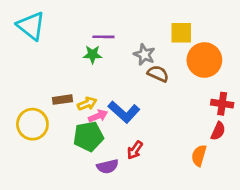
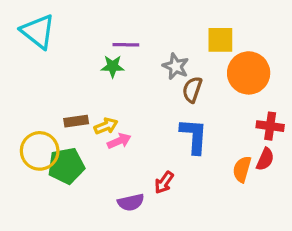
brown semicircle: (158, 74) -> (192, 90), turned -95
blue L-shape: (124, 112) -> (194, 136), moved, turned -128
green pentagon: (88, 136) -> (66, 166), moved
orange semicircle: (199, 156) -> (242, 169), moved

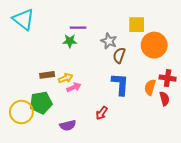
yellow circle: (40, 151) -> (21, 112), moved
red semicircle: (265, 159) -> (164, 99), turned -40
orange semicircle: (242, 169) -> (150, 87), moved
purple semicircle: (131, 202) -> (68, 125), moved

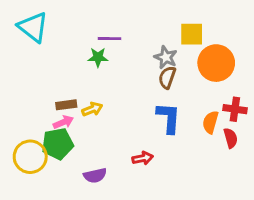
gray star: (109, 41) -> (166, 57), moved
pink arrow: (74, 87) -> (63, 122), moved
red arrow: (102, 113) -> (143, 158), turned -136

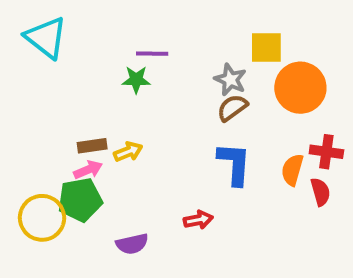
brown semicircle: (167, 77) -> (232, 108), turned 35

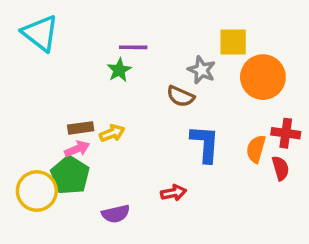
green star: (136, 80) -> (119, 70), turned -30
brown semicircle: (232, 108) -> (181, 96), moved, turned -120
green pentagon: (80, 200) -> (70, 175), turned -30

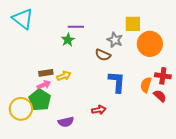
red semicircle: (280, 168) -> (160, 96), turned -32

